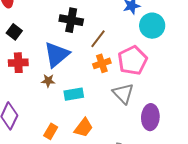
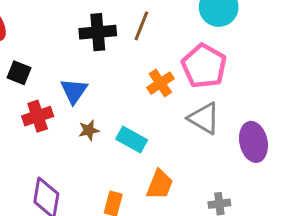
brown line: (98, 39) -> (141, 26), moved
blue triangle: (57, 55) -> (74, 91), moved, size x0.7
cyan rectangle: (74, 94) -> (132, 139), turned 54

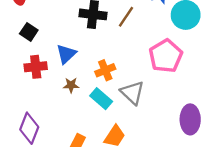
orange cross: (160, 83) -> (105, 70), moved
gray triangle: (204, 118) -> (132, 93), moved

